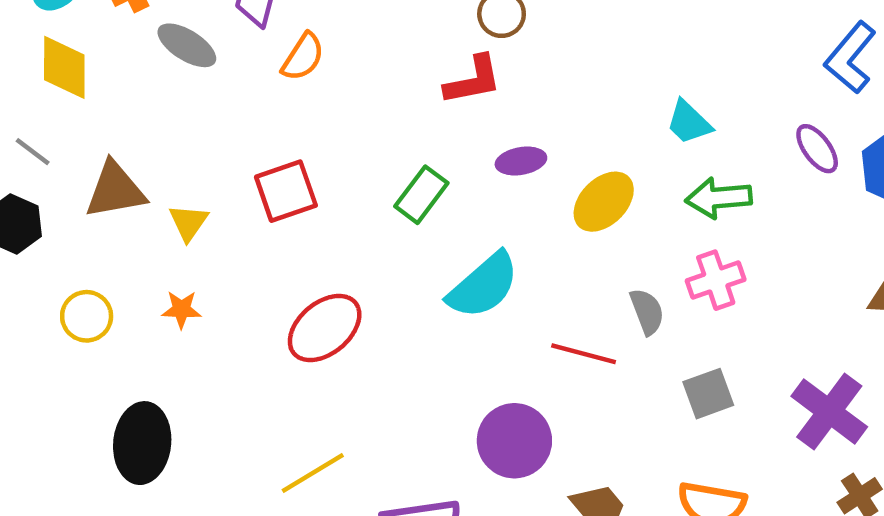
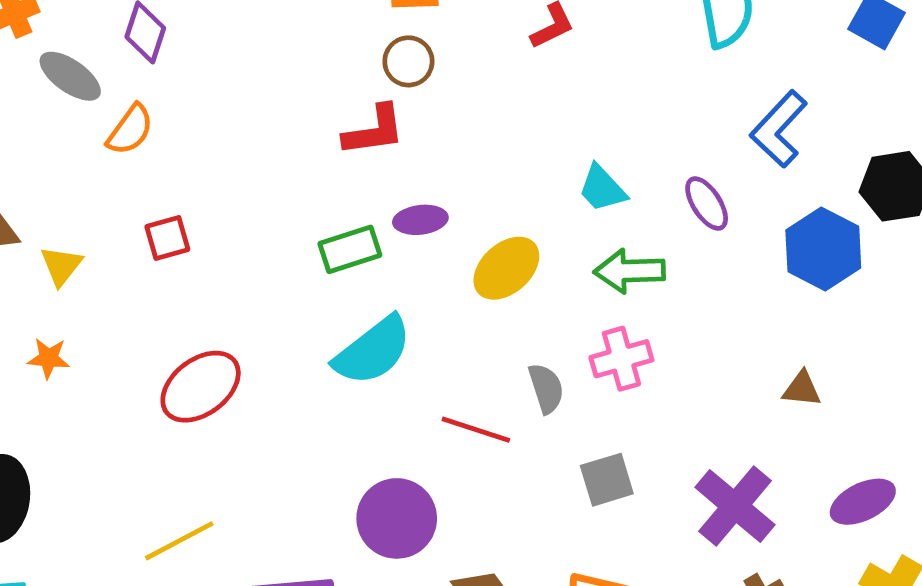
orange semicircle: (303, 57) -> (130, 130), moved
purple ellipse: (817, 149) -> (707, 203), moved
red square: (286, 191) -> (167, 238), size x0.7
green rectangle: (421, 195) -> (350, 249), moved, turned 32

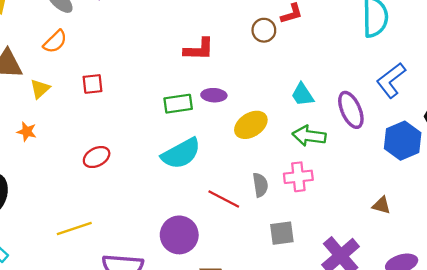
brown circle: (408, 61) -> (264, 30), moved
orange semicircle: (130, 130) -> (55, 42), moved
purple ellipse: (707, 203) -> (351, 110), size x1.4
red ellipse: (201, 387) -> (97, 157), size x0.7

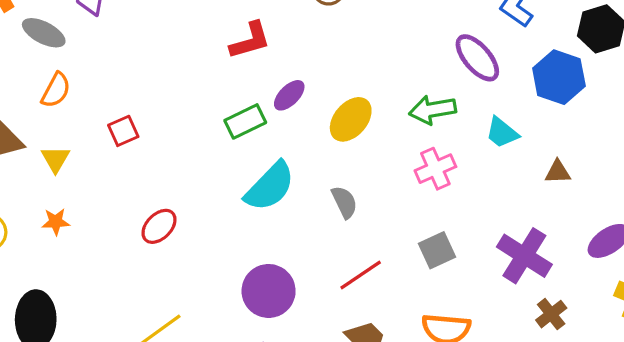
purple ellipse: (214, 95) -> (289, 95), turned -30
cyan trapezoid: (303, 95) -> (502, 133), moved
gray semicircle: (260, 185) -> (344, 202), moved
red line: (224, 199) -> (361, 275), moved, turned -44
purple circle: (179, 235) -> (269, 291), moved

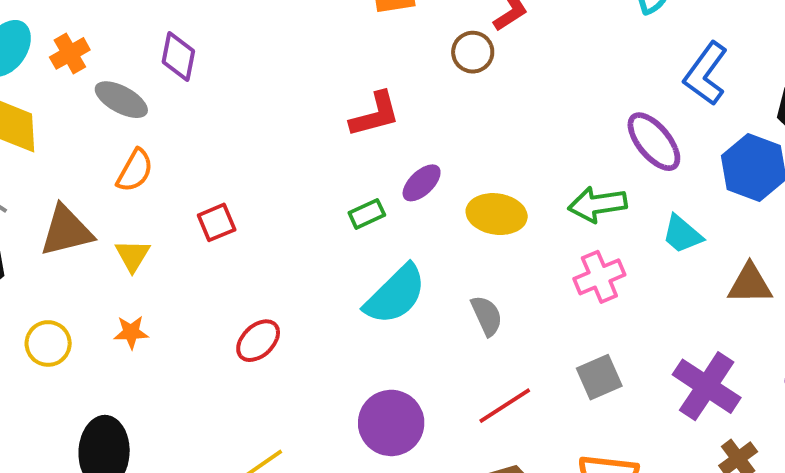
yellow ellipse: (351, 119) -> (497, 214), turned 57
green rectangle: (245, 121) -> (367, 214), size x0.7
brown triangle: (558, 172) -> (750, 284), size x1.4

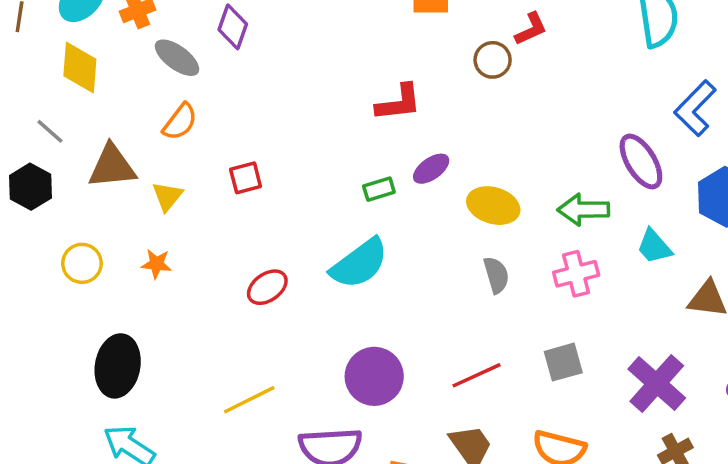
cyan semicircle: (395, 295) -> (359, 264), moved
gray semicircle: (487, 316) -> (496, 275), moved

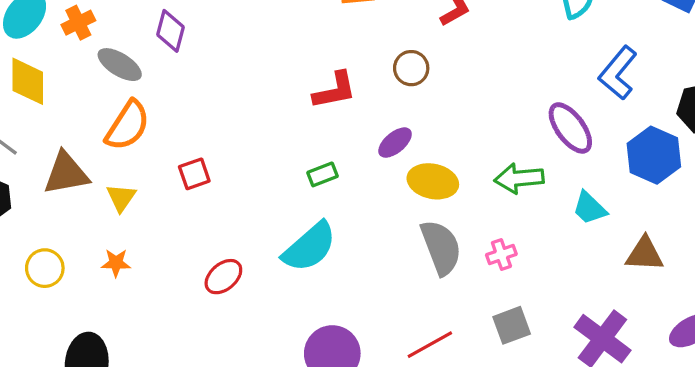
brown circle: (493, 60) -> (411, 68), moved
orange semicircle: (180, 122) -> (128, 126), size x1.4
purple ellipse: (431, 169) -> (395, 143), moved
pink cross: (576, 274) -> (501, 255), moved, size x0.7
gray semicircle: (496, 275) -> (441, 247), size x1.6

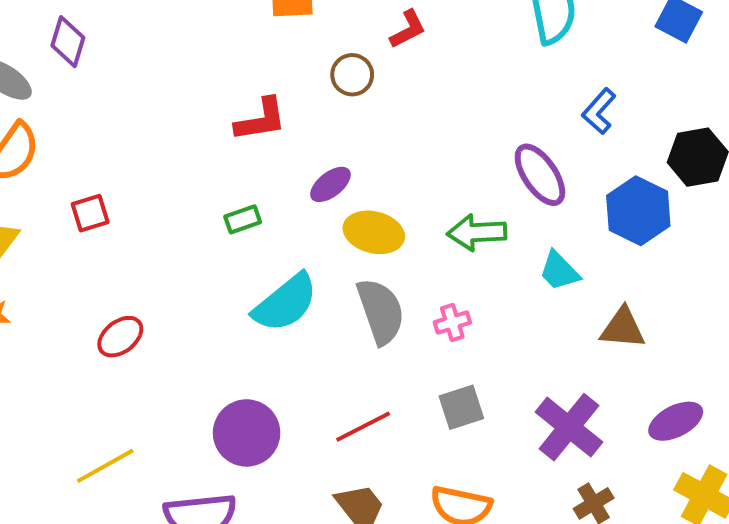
brown circle: (411, 68) -> (352, 75), moved
blue L-shape: (618, 73) -> (599, 111), size x0.7
cyan semicircle: (309, 247) -> (285, 303), moved

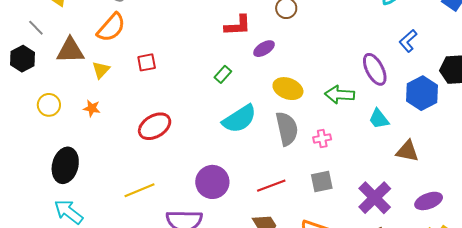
purple ellipse: (330, 184) -> (264, 49), moved
green rectangle: (243, 219) -> (223, 74), turned -36
red ellipse: (120, 337) -> (155, 126), size x1.4

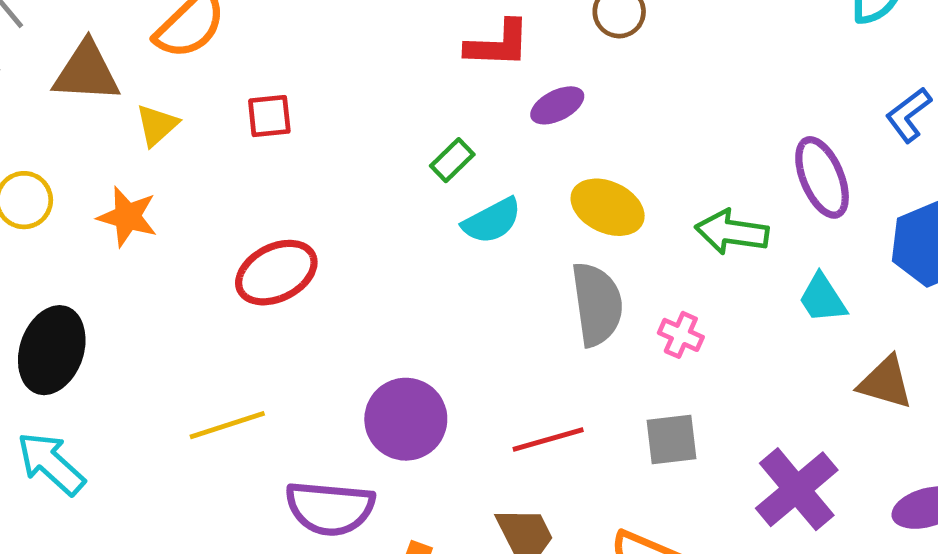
orange star: (92, 108) -> (127, 217), size x1.4
cyan semicircle: (239, 119) -> (492, 221), moved, size x0.7
pink cross: (322, 138) -> (681, 335), turned 30

